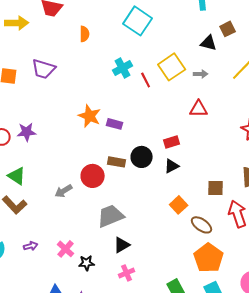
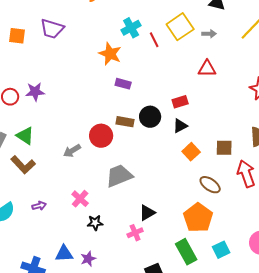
orange star: (90, 116) -> (110, 54), moved
orange square: (179, 205) -> (191, 152), moved
black triangle: (122, 245) -> (147, 213), moved
pink cross: (66, 249) -> (80, 199), moved
orange pentagon: (209, 258) -> (198, 218), moved

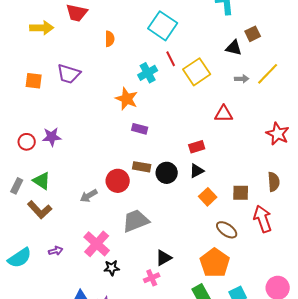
gray arrow: (209, 34) -> (242, 79), moved
red line: (154, 40) -> (171, 59), moved
black circle: (150, 117) -> (167, 173), moved
pink cross: (80, 199) -> (97, 244), size x1.5

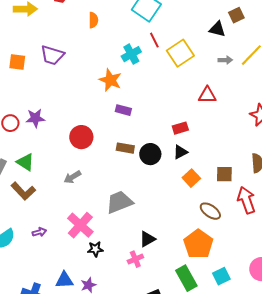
red circle: (118, 181) -> (81, 137), moved

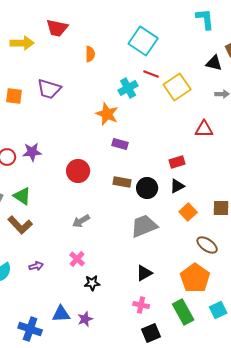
red line: (154, 40) -> (151, 74), turned -42
gray arrow: (72, 177) -> (81, 221), moved
gray trapezoid: (119, 202) -> (144, 226), moved
pink cross: (80, 225) -> (77, 259), size x0.6
pink cross: (135, 259) -> (141, 305), moved, turned 35

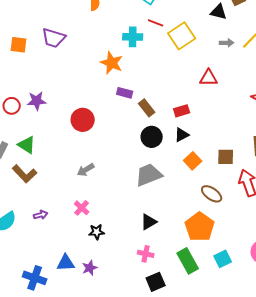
cyan cross: (128, 88) -> (133, 37), turned 30
brown rectangle: (122, 182) -> (147, 108), moved, turned 42

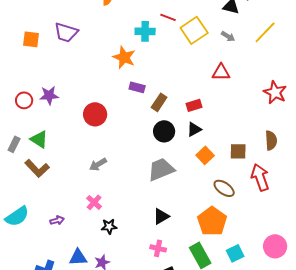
gray arrow: (227, 43) -> (228, 36), moved, turned 32
brown rectangle: (147, 108) -> (159, 102), turned 72
purple arrow: (41, 215) -> (57, 220), moved

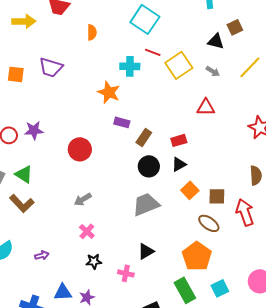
brown square: (238, 151) -> (217, 196), moved
pink cross: (94, 202) -> (87, 231), moved
pink cross: (158, 248) -> (126, 273), moved

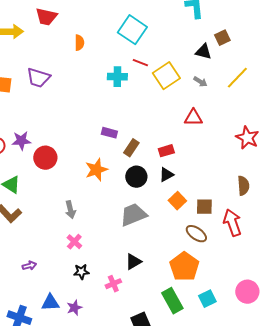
orange star: (109, 92) -> (96, 170), moved, turned 30
red circle: (80, 149) -> (45, 158), moved
gray arrow: (83, 199) -> (70, 210), turned -72
pink cross: (126, 273) -> (113, 284), turned -35

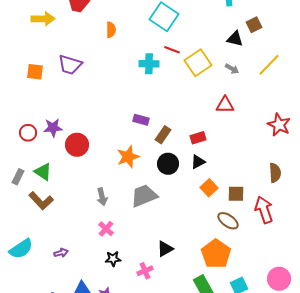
gray trapezoid: (133, 215) -> (144, 196), moved

